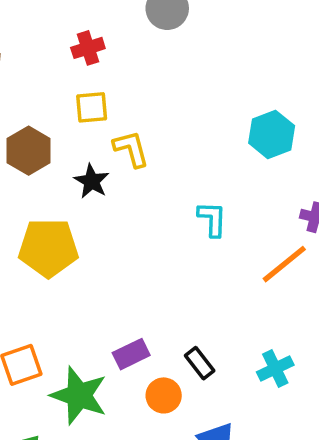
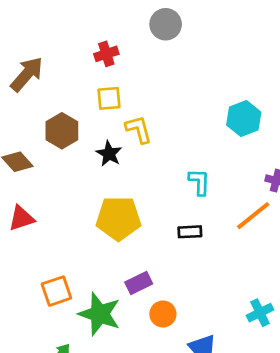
yellow pentagon: (48, 248) -> (118, 218), moved
black rectangle: (200, 363) -> (190, 232), moved, turned -55
cyan cross: (275, 368) -> (260, 313), moved

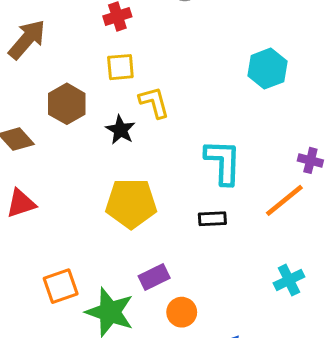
cyan hexagon: (244, 119) -> (268, 69), moved
cyan L-shape: (199, 182) -> (223, 162), size x1.5
cyan cross: (260, 313) -> (289, 280), moved

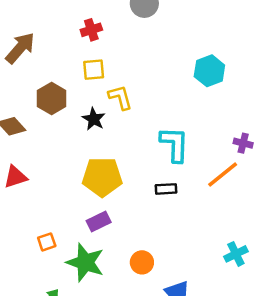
purple rectangle: (154, 277) -> (99, 221), moved
cyan cross: (289, 280) -> (236, 254), moved
orange square: (61, 286) -> (47, 242), size x0.7

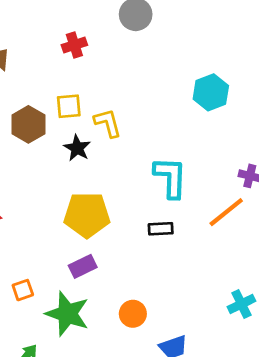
yellow square: (94, 70) -> (69, 106), moved

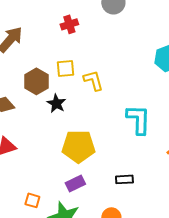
black star: (77, 148) -> (56, 103), moved
black rectangle: (161, 229) -> (124, 179), moved
orange square: (23, 290) -> (32, 200), turned 35

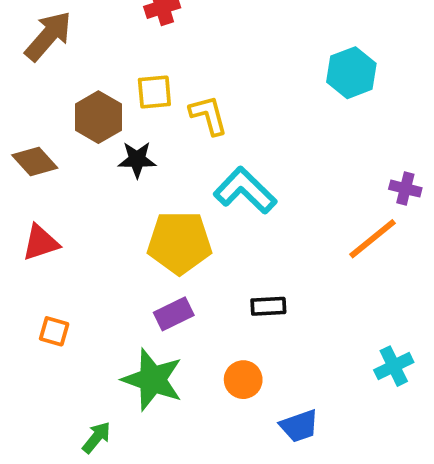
black star: (56, 103) -> (137, 160), turned -30
cyan L-shape: (138, 119) -> (245, 190), moved, turned -48
orange square: (32, 200) -> (54, 331), moved

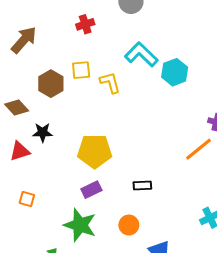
cyan hexagon: (351, 73) -> (175, 72), moved
black star: (137, 160) -> (43, 132), moved
cyan L-shape: (245, 190) -> (141, 54), moved

